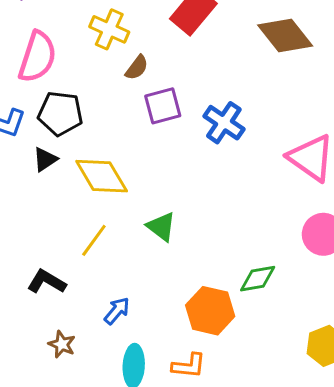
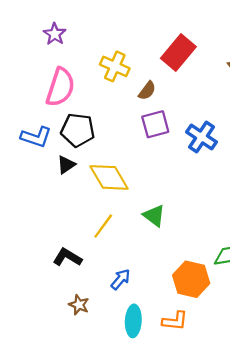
brown semicircle: (137, 68) -> (147, 91), moved

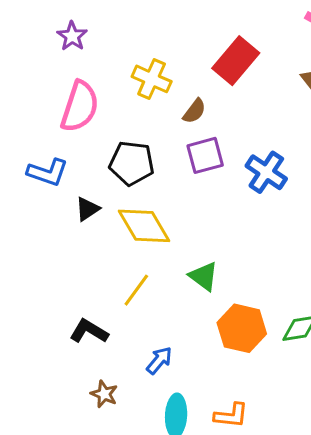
black pentagon: (78, 130) -> (132, 163), moved
orange hexagon: (191, 279) -> (242, 328), moved

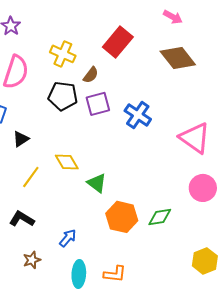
black pentagon: (132, 163) -> (63, 96), moved
yellow diamond: (144, 226) -> (67, 162), moved, size x0.7
yellow line: (136, 290) -> (31, 177), moved
brown star: (104, 394) -> (32, 260), turned 30

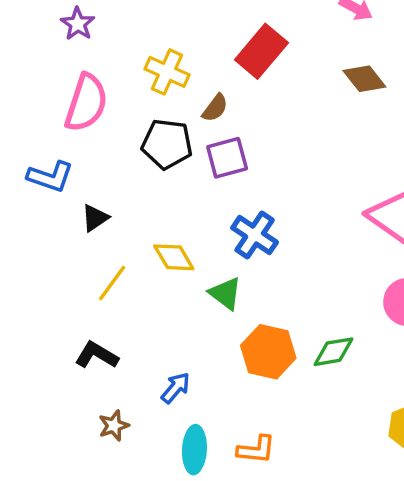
brown diamond: (178, 58) -> (364, 79), size x0.7
blue cross: (138, 115) -> (255, 235), moved

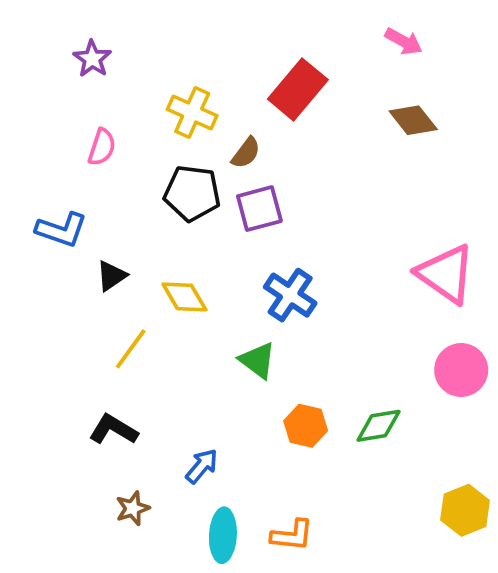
pink semicircle: (86, 103) -> (102, 147), size x0.6
yellow diamond: (174, 257) -> (184, 297), moved
orange hexagon: (268, 352) -> (306, 426), size x0.7

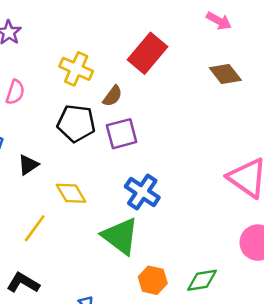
black triangle: (111, 276) -> (28, 165), moved
green triangle: (257, 360) -> (120, 236), size x1.5

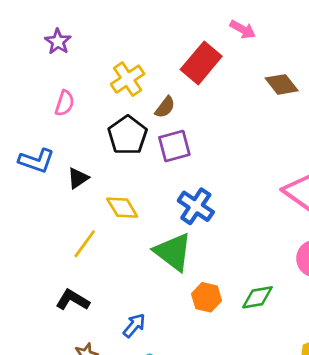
pink arrow: (219, 21) -> (243, 29), moved
yellow cross: (76, 69) -> (128, 79), turned 32
black pentagon: (76, 123) -> (128, 135), turned 30

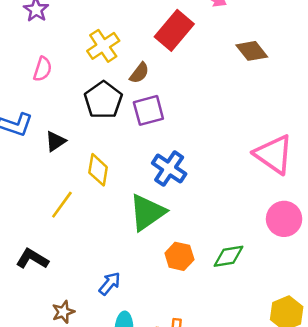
yellow diamond: (122, 208) -> (98, 170), turned 40
green triangle: (173, 252) -> (147, 212), turned 48
black L-shape: (73, 300) -> (32, 259), moved

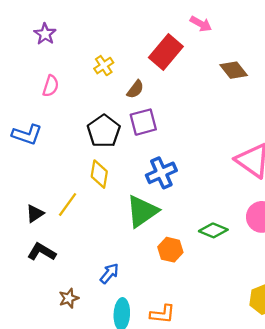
yellow cross: (103, 46) -> (104, 66), size x0.7
black pentagon: (103, 100) -> (104, 131), moved
black triangle: (55, 141) -> (35, 214), moved
blue cross: (169, 169) -> (161, 173), turned 32
green diamond: (229, 256) -> (213, 230), moved, turned 32

